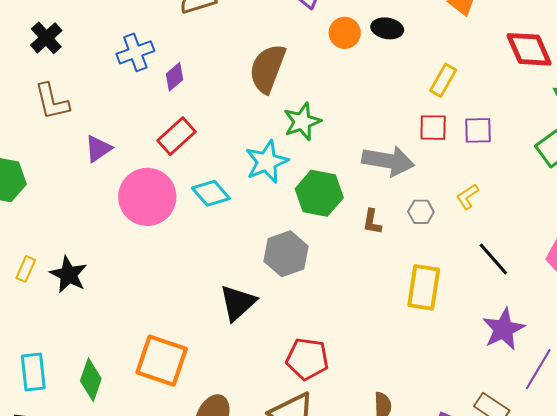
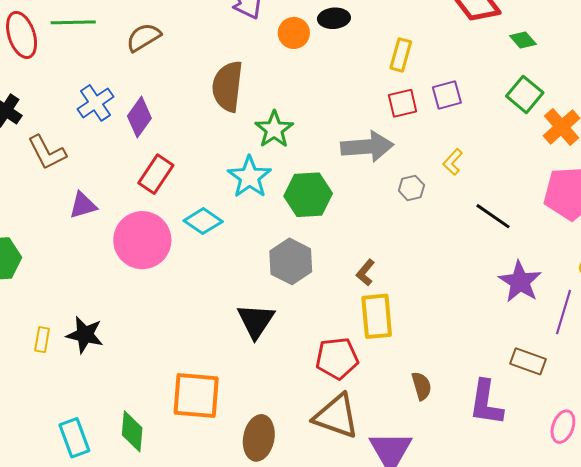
purple diamond: (174, 77) -> (139, 117), size x1.4
brown L-shape: (52, 102) -> (47, 152), moved
purple triangle: (98, 149) -> (83, 205), turned 32
brown L-shape: (372, 222) -> (365, 273), moved, turned 44
yellow rectangle: (424, 287) -> (377, 316), moved

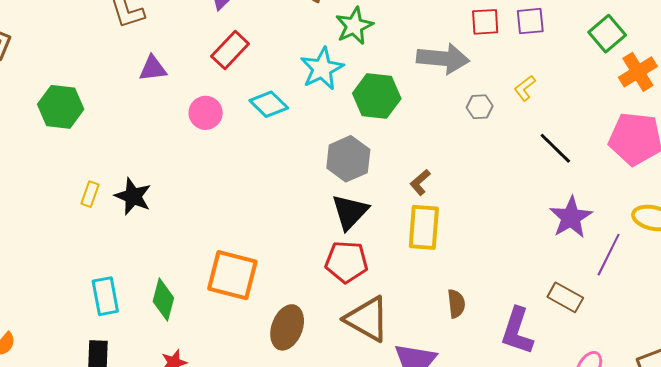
pink circle: (142, 240) -> (206, 113), size x0.6
black triangle: (256, 321) -> (350, 212), moved
red pentagon: (337, 358) -> (347, 262), moved

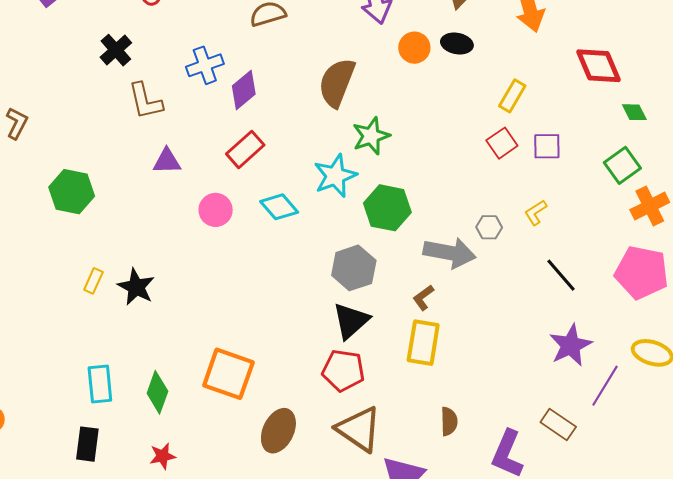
red square: (485, 22) -> (502, 143), turned -36
gray arrow: (443, 58) -> (450, 253), moved

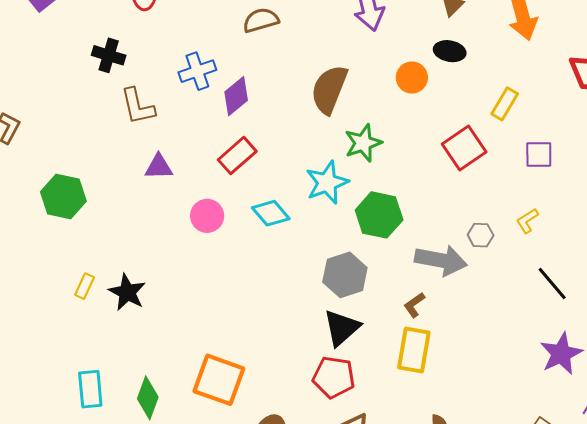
orange circle: (414, 48) -> (412, 78), moved
black cross: (116, 50) -> (109, 55), turned -32
red square: (502, 143) -> (464, 148), moved, size x1.4

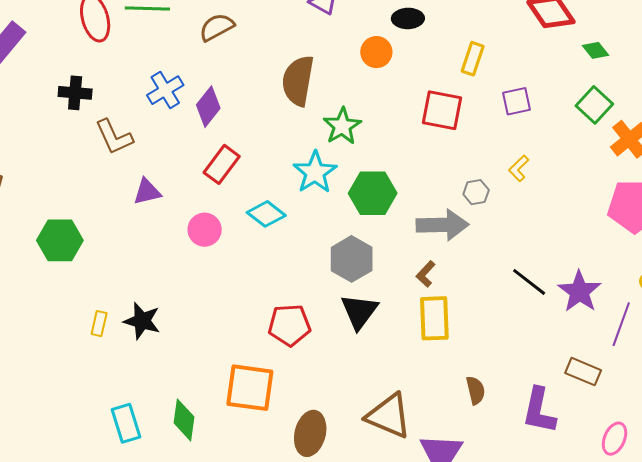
red square: (464, 148) -> (442, 110), turned -33
black line: (552, 283) -> (529, 282), moved
red pentagon: (334, 377) -> (289, 325), moved

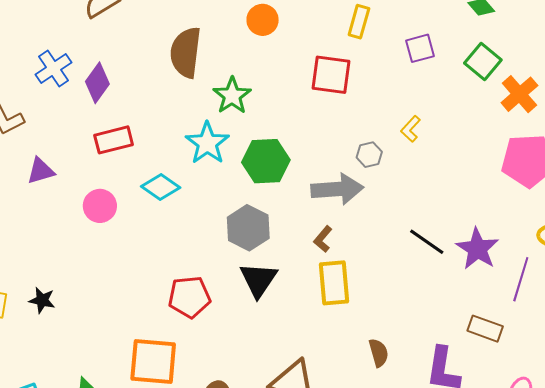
purple square: (517, 101) -> (420, 48), moved
red rectangle: (222, 164) -> (114, 140), turned 42
black star: (142, 321) -> (42, 300), size x0.7

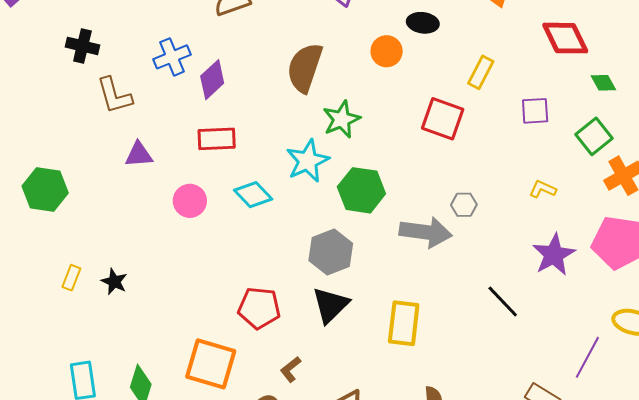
yellow L-shape: (411, 129) -> (543, 189), moved, turned 60
brown L-shape: (323, 239) -> (291, 369), moved
purple star: (477, 249) -> (554, 255), moved

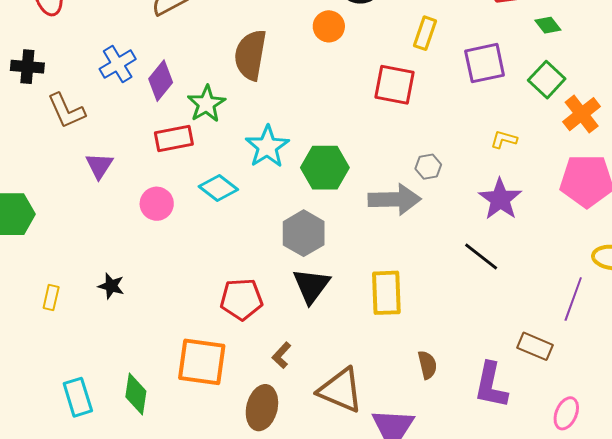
purple square: (535, 111) -> (485, 63), size x1.4
green star: (342, 119) -> (206, 104), moved
purple triangle: (139, 155) -> (99, 166), turned -44
purple star: (554, 255) -> (500, 199), moved
black star: (114, 282) -> (111, 286), moved

